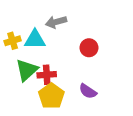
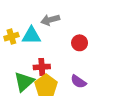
green triangle: (27, 70) -> (24, 82), moved

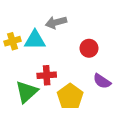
purple semicircle: (78, 82) -> (102, 81), moved
yellow pentagon: (46, 86) -> (70, 96), moved

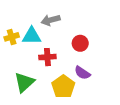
red cross: (47, 75) -> (47, 57), moved
purple semicircle: (102, 81) -> (82, 73), moved

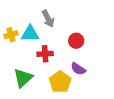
gray arrow: (51, 20) -> (48, 19), turned -102

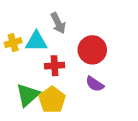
red circle: (76, 41) -> (92, 50), size x1.5
yellow pentagon: (60, 82) -> (52, 100), moved

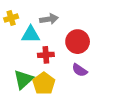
gray arrow: (58, 23) -> (49, 19), turned -72
yellow cross: (13, 43) -> (11, 18), moved

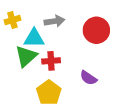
red circle: (78, 42) -> (96, 30), moved
green triangle: (23, 79) -> (26, 56), moved

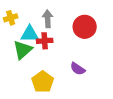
gray arrow: (54, 21) -> (48, 19), turned -84
red cross: (51, 61) -> (45, 41), moved

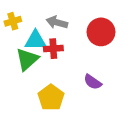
gray arrow: (48, 19) -> (57, 22), turned -72

